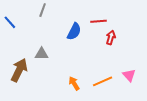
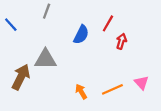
red line: (99, 21) -> (108, 23), turned -56
gray triangle: (42, 54) -> (45, 59), size x1.5

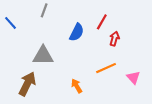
brown arrow: (21, 77) -> (27, 84), moved
orange line: (112, 89) -> (106, 68), moved

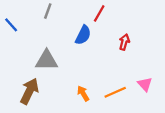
red line: (102, 22) -> (99, 13), moved
orange line: (106, 68) -> (115, 92), moved

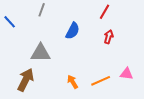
red line: (99, 13) -> (105, 12), moved
pink triangle: (145, 84) -> (127, 74), turned -40

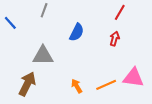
red line: (105, 12) -> (120, 12), moved
pink triangle: (127, 74) -> (133, 78), size x1.5

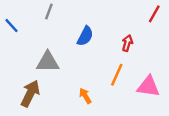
red line: (120, 12) -> (154, 14), moved
orange line: (106, 85) -> (117, 75), moved, turned -42

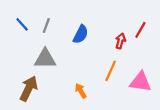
gray line: (49, 12) -> (46, 25), moved
red line: (154, 14) -> (140, 30), moved
blue line: (11, 26) -> (22, 24), moved

